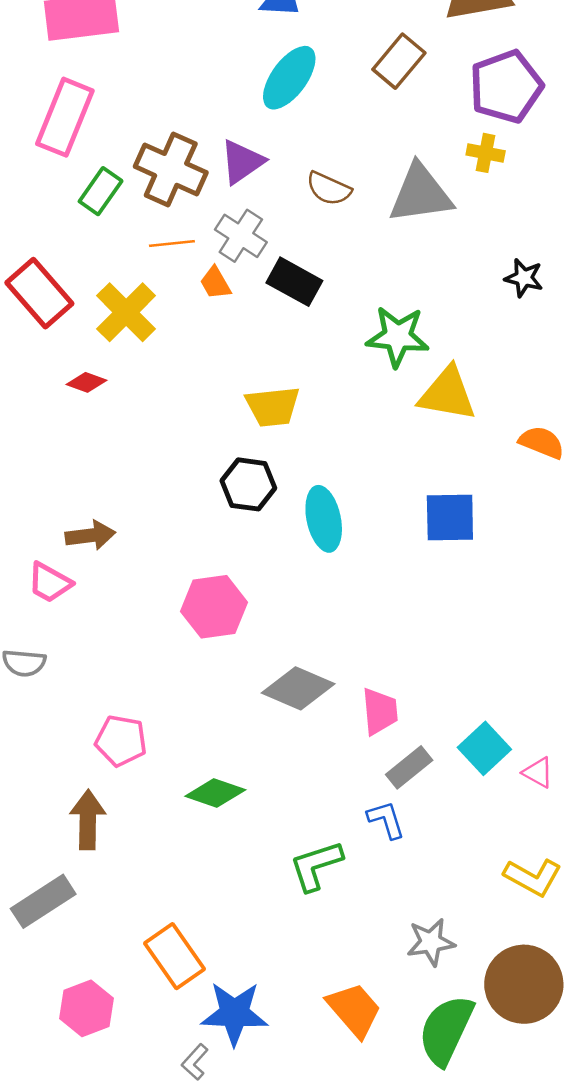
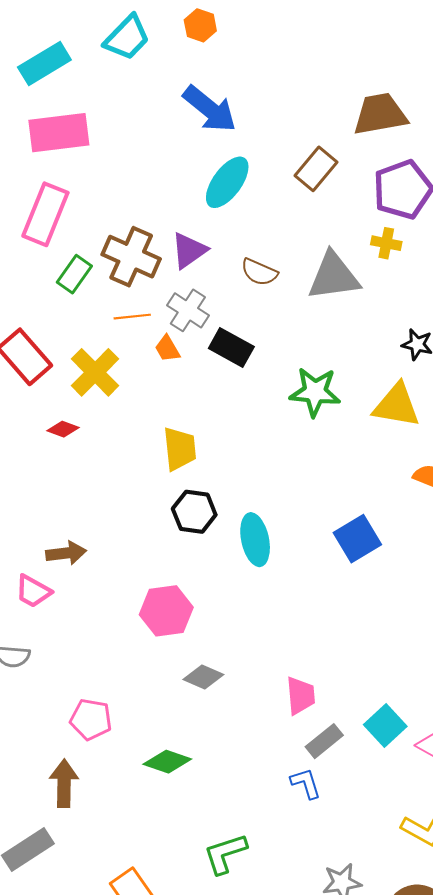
yellow triangle: (447, 394) -> (397, 405), moved
yellow trapezoid: (273, 407) -> (180, 449), moved, turned -90
blue square: (450, 518) -> (357, 539), turned -30
gray diamond: (298, 688) -> (203, 677), moved, size x0.7
green L-shape: (316, 866) -> (225, 854), moved

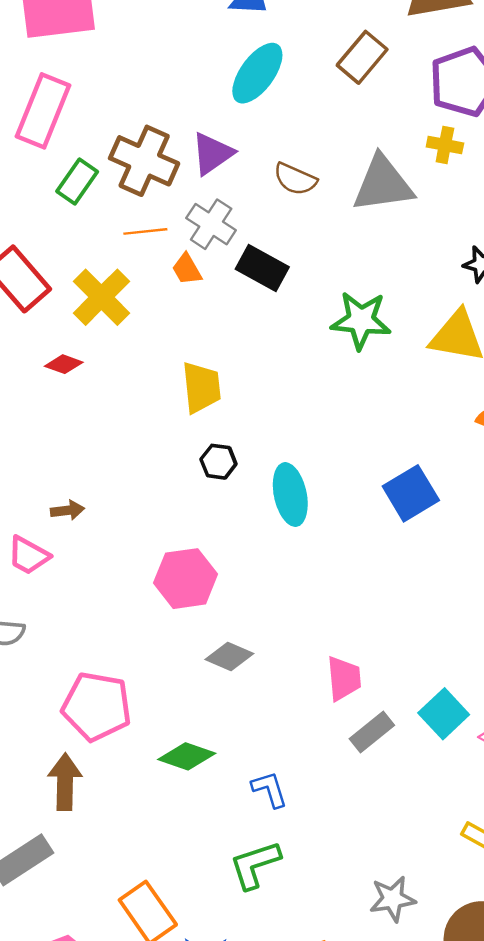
black hexagon: (194, 512) -> (218, 462), size x0.7
brown arrow: (66, 553) -> (67, 510), size x0.7
pink pentagon: (91, 719) -> (97, 706), size x1.4
blue L-shape: (306, 783) -> (270, 789), moved

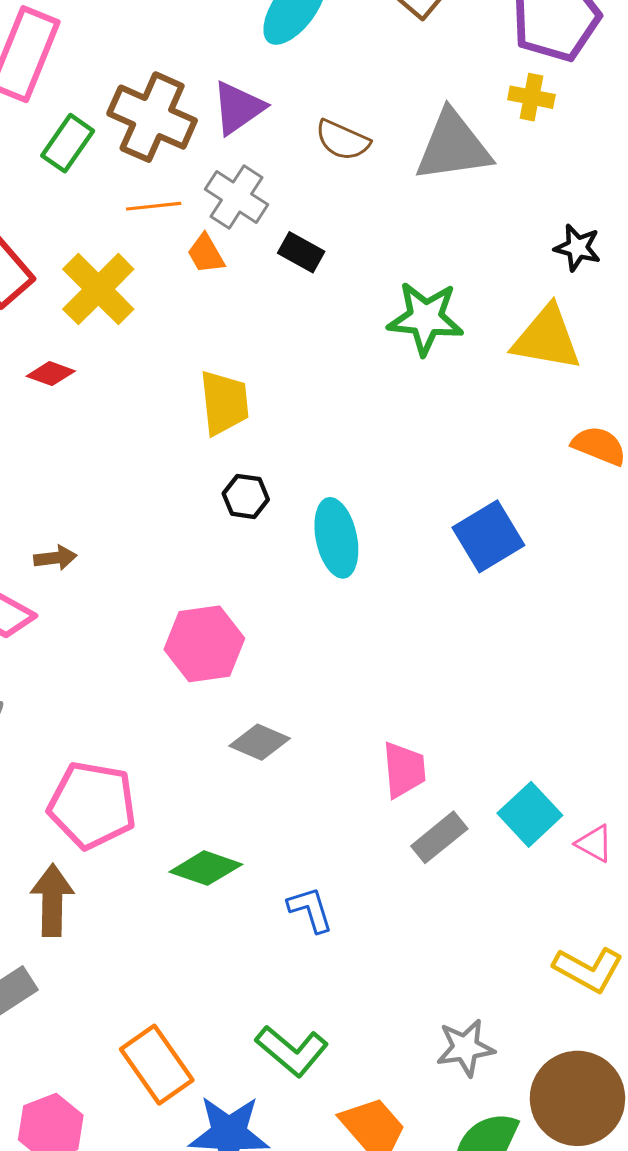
black rectangle: (262, 268) -> (301, 252), size x0.7
green L-shape: (255, 865) -> (292, 1051), moved, turned -122

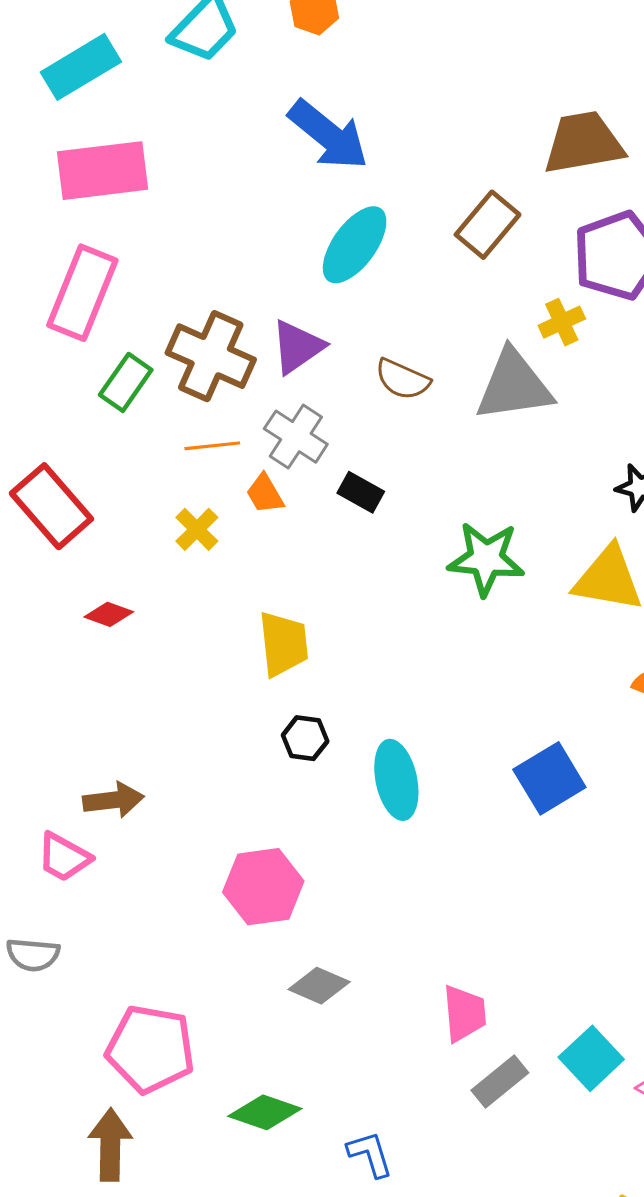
yellow cross: (531, 97) -> (562, 322), moved, turned -36
yellow cross: (98, 289) -> (197, 529), moved, size x0.6
brown arrow: (55, 558) -> (113, 800), size x1.4

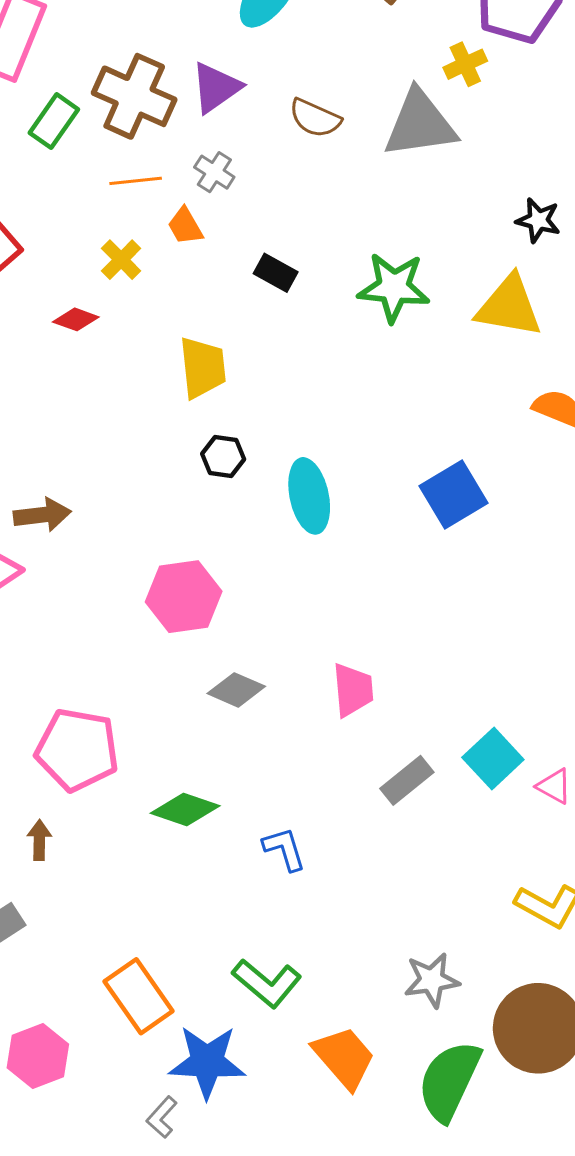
gray cross: (296, 437) -> (214, 172), size x0.7
black rectangle: (361, 492) -> (276, 273), moved
red diamond: (109, 614) -> (76, 319), moved
pink trapezoid: (464, 1013) -> (353, 690), moved
brown arrow: (110, 1145) -> (39, 840), size x0.6

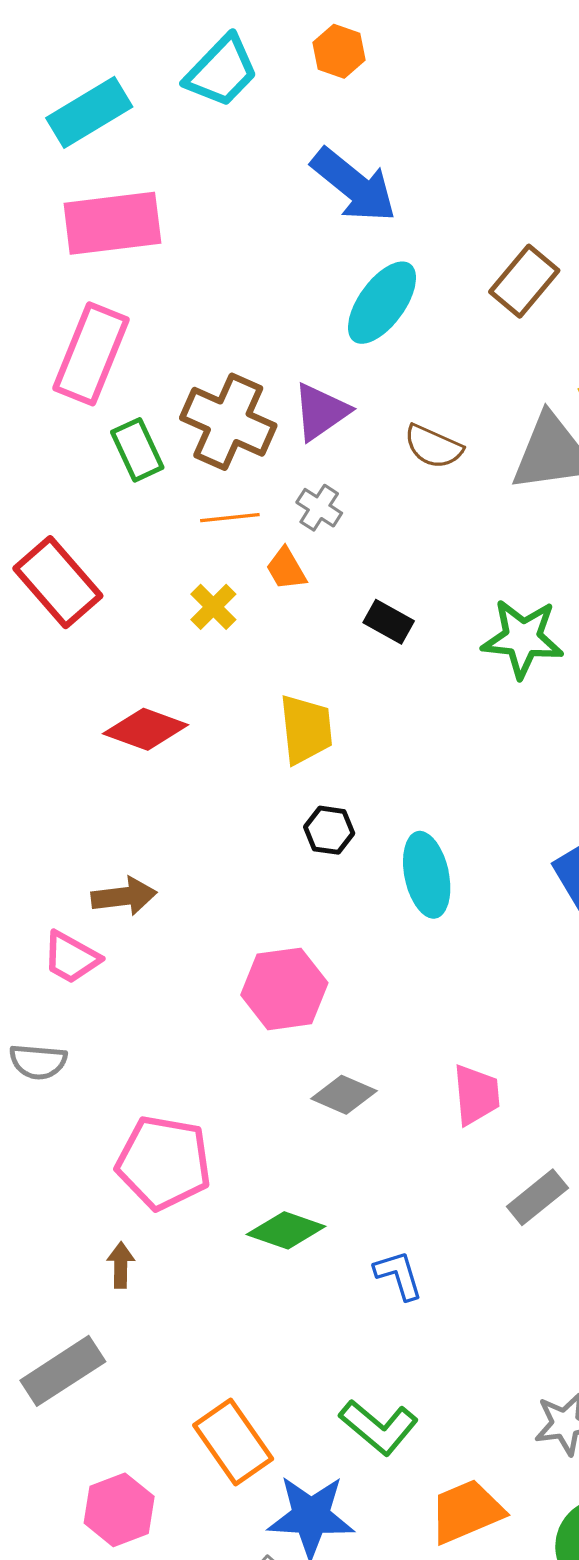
green rectangle: (54, 121) -> (137, 450), turned -60
red diamond: (76, 319) -> (146, 729), moved, size x1.6
orange trapezoid: (344, 1057) -> (466, 1511), turned -72

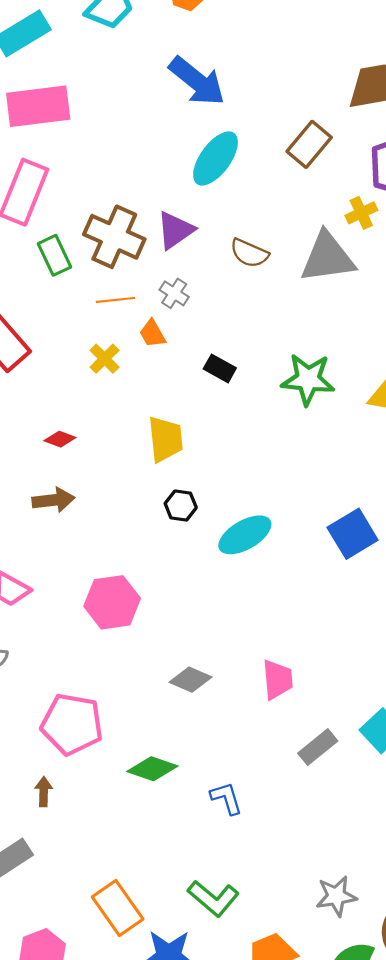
red diamond: (146, 729) -> (60, 439), size x0.6
cyan ellipse: (427, 875) -> (245, 535), turned 72
brown arrow: (124, 896) -> (53, 500), moved
pink hexagon: (284, 989) -> (112, 602), moved

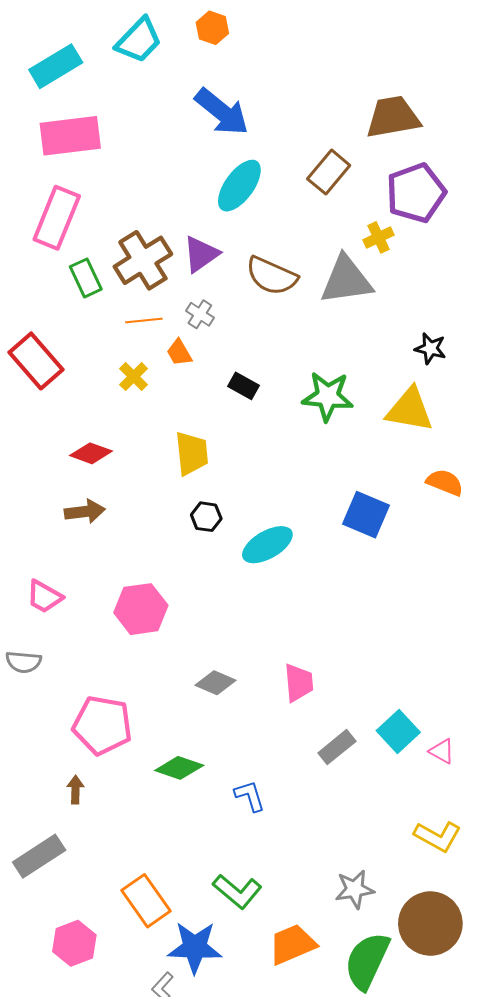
brown cross: (114, 237) -> (143, 260), turned 34
brown semicircle: (249, 253) -> (272, 276), size x1.4
red diamond: (60, 439) -> (91, 453), size x1.4
blue square: (353, 534) -> (366, 515), moved, turned -36

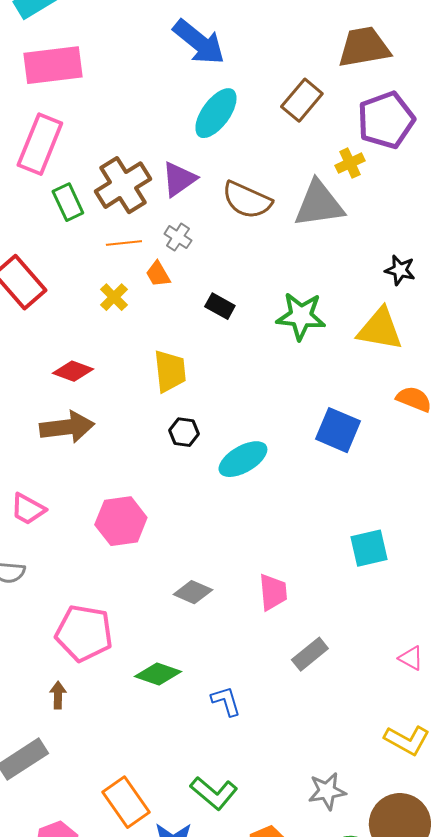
brown arrow: (85, 511) -> (67, 427), size x1.4
cyan square: (398, 732) -> (369, 548), moved, turned 30

